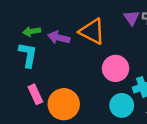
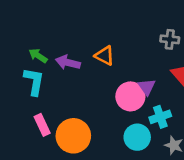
purple triangle: (132, 18) -> (147, 87), moved
green arrow: (32, 31) -> (38, 56), turned 42
orange triangle: (92, 31) -> (105, 56), size x0.7

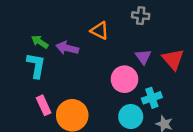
gray cross: (170, 39) -> (141, 16), moved
orange triangle: (105, 56) -> (100, 31), moved
purple triangle: (147, 87) -> (143, 57), moved

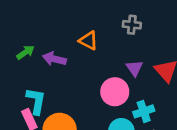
green arrow: (40, 42) -> (25, 52), turned 112
cyan L-shape: (36, 65) -> (36, 101), moved

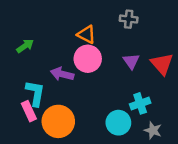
purple arrow: (54, 59) -> (62, 74), moved
pink circle: (115, 92) -> (88, 59), moved

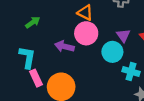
cyan L-shape: (35, 93) -> (27, 57), moved
cyan cross: (140, 103) -> (131, 72), turned 35
cyan circle: (118, 123) -> (112, 52), moved

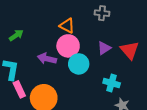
purple triangle: (123, 35) -> (104, 48), turned 32
cyan circle: (112, 52) -> (79, 64), moved

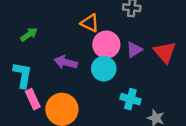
pink circle: (68, 46) -> (106, 45), moved
cyan cross: (112, 83) -> (130, 99), moved

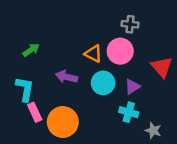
orange triangle: (90, 23) -> (93, 54), moved
pink circle: (106, 45) -> (120, 51), moved
purple triangle: (134, 50) -> (132, 87), moved

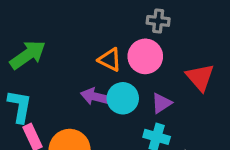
green arrow: (31, 50) -> (28, 55), size x1.6
purple arrow: (66, 77) -> (95, 97), moved

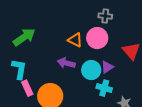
cyan circle: (123, 98) -> (91, 70), moved

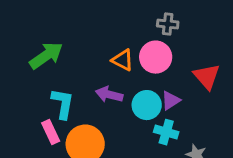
cyan L-shape: (19, 69) -> (63, 104), moved

